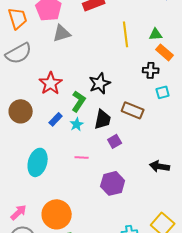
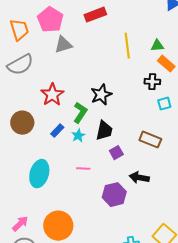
brown rectangle: (133, 110) -> (150, 140), moved
black arrow: (160, 166) -> (139, 178), moved

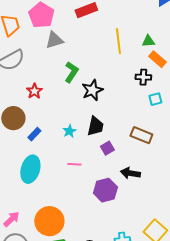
red star: (52, 95) -> (34, 91), moved, size x0.7
green L-shape: (80, 113) -> (71, 72), moved
blue rectangle: (57, 131) -> (34, 134), moved

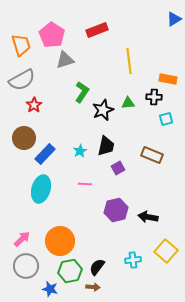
green triangle: (148, 41) -> (128, 103), moved
orange rectangle: (157, 59) -> (168, 79), turned -30
red star: (34, 91) -> (34, 105), moved
blue rectangle: (34, 134) -> (45, 154), size x1.5
black arrow: (130, 173) -> (148, 217), moved

